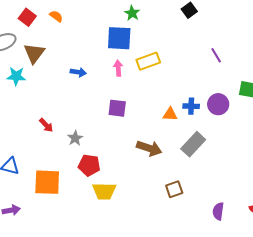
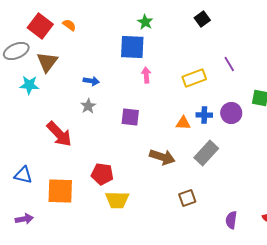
red square: (27, 17) -> (40, 26), size x1.4
yellow rectangle: (148, 61) -> (194, 78), moved
pink arrow: (118, 68) -> (146, 75), moved
red arrow: (46, 125) -> (59, 134), size x1.8
gray star: (75, 138) -> (88, 106), moved

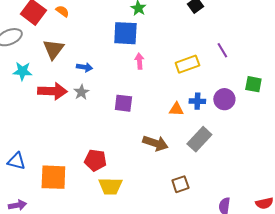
brown triangle: (47, 62) -> (53, 49), moved
red arrow: (59, 134) -> (52, 91), moved, turned -44

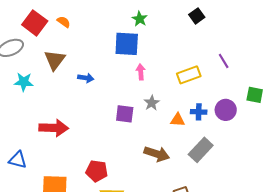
red arrow: (52, 91) -> (54, 128), moved
gray star: (81, 92) -> (152, 103), moved
blue triangle: (16, 161) -> (18, 160), moved

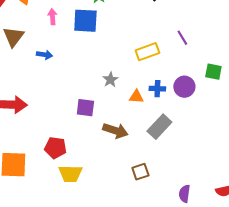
pink arrow: (141, 72) -> (52, 17), moved
purple square: (125, 114) -> (85, 108), moved

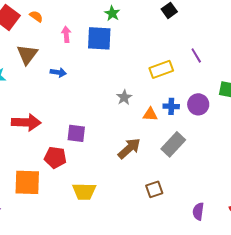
purple square: (85, 108) -> (76, 133), moved
brown arrow: (115, 131) -> (129, 148), turned -60
red pentagon: (55, 148) -> (55, 157), moved

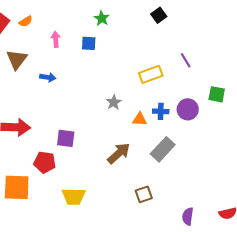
orange semicircle: (36, 16) -> (26, 21), turned 112
blue square: (99, 38) -> (89, 43), size x0.6

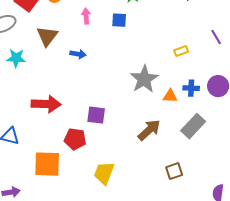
yellow rectangle: (151, 74) -> (181, 51), size x0.6
gray star: (114, 102) -> (144, 79), size x1.8
yellow trapezoid: (74, 196) -> (104, 173), turned 110

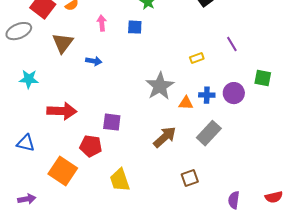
cyan star: (16, 58) -> (29, 79), moved
orange square: (47, 164) -> (63, 171), turned 32
yellow trapezoid: (104, 173) -> (120, 180), turned -40

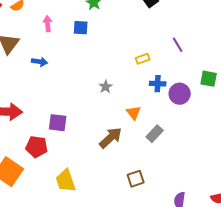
gray star: (160, 86) -> (106, 87), size x0.5
blue cross: (207, 95) -> (158, 84), moved
orange triangle: (186, 103) -> (134, 113), moved, turned 49
gray rectangle: (209, 133) -> (155, 134), size x0.7

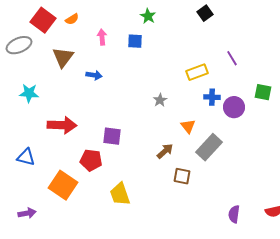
yellow rectangle: (143, 59) -> (197, 72), size x1.5
gray rectangle: (155, 134) -> (209, 147), size x1.5
brown arrow: (111, 138) -> (165, 151), size x0.7
brown square: (136, 179) -> (182, 176), moved, turned 30

